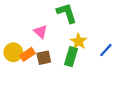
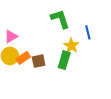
pink triangle: (41, 32) -> (11, 36), moved, turned 48
blue line: (106, 50) -> (88, 32), moved, turned -56

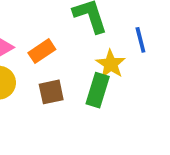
orange rectangle: (23, 58) -> (42, 51), moved

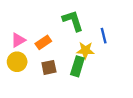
yellow star: (111, 64) -> (85, 50), turned -30

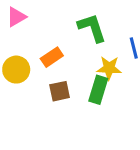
pink triangle: (18, 40) -> (16, 17), moved
yellow circle: (17, 62) -> (16, 70), moved

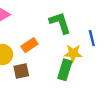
brown square: (60, 91) -> (21, 71), moved

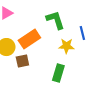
orange rectangle: (30, 45) -> (29, 39), size x1.5
green rectangle: (65, 70) -> (58, 73), moved

